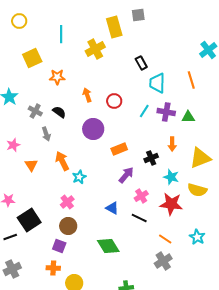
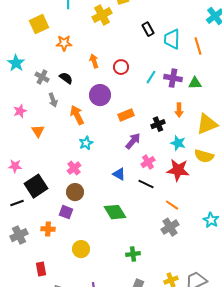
cyan trapezoid: (157, 83) -> (172, 39), moved
orange arrow: (62, 161) -> (77, 115), moved
cyan star: (197, 237) -> (211, 220), moved
orange cross: (53, 268) -> (48, 229), moved

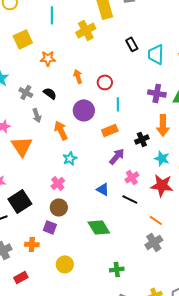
cyan line: (151, 77) -> (118, 104), moved, turned -32
orange arrow: (179, 110) -> (163, 125), size x1.5
orange triangle: (38, 131) -> (22, 146), size x1.6
red rectangle: (41, 269) -> (21, 277), moved, turned 72

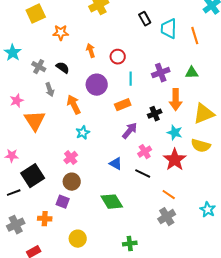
purple cross: (157, 93) -> (161, 73), moved, turned -30
red star: (162, 185) -> (175, 160), turned 30

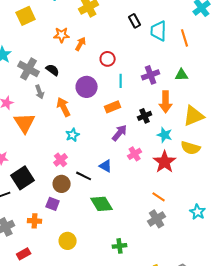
orange star: (61, 33) -> (62, 35), moved
orange arrow: (91, 51) -> (81, 44), moved, turned 48
gray cross: (39, 67) -> (29, 69), size x1.5
black line: (143, 174) -> (84, 176), moved

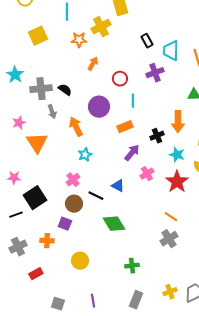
orange star: (62, 35) -> (79, 40), moved
gray cross: (29, 69) -> (41, 89), turned -35
purple cross: (151, 75) -> (155, 73), moved

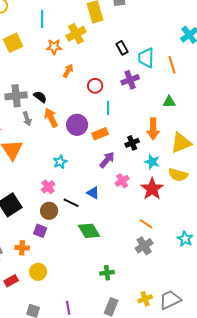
purple circle: (99, 107) -> (77, 125), moved
orange arrow: (76, 127) -> (51, 118), moved
yellow circle: (80, 261) -> (38, 272), moved

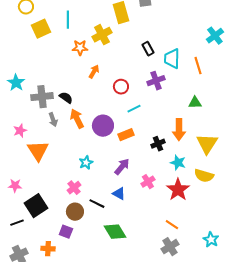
yellow square: (13, 43) -> (41, 29), moved
cyan line: (108, 108) -> (134, 109), turned 64
yellow triangle: (181, 143) -> (207, 144), turned -35
purple arrow: (107, 160) -> (122, 167), moved

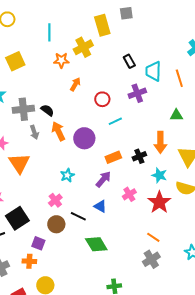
yellow square: (41, 29) -> (15, 61), moved
orange rectangle: (126, 135) -> (113, 157), moved
purple square: (66, 232) -> (38, 243), moved

